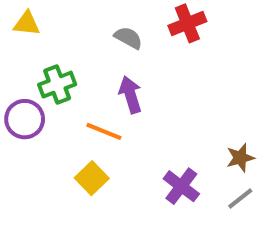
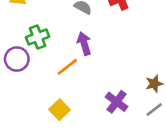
orange line: (104, 131) -> (67, 67), turned -60
yellow square: (92, 178) -> (60, 110), moved

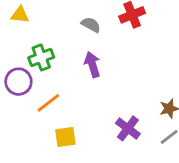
orange line: (67, 67) -> (48, 103), moved
yellow square: (60, 110) -> (65, 137), turned 36

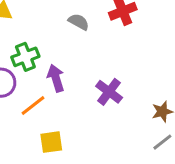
purple arrow: (92, 65) -> (56, 78), moved
purple cross: (128, 128) -> (109, 92), moved

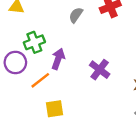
gray semicircle: (79, 22) -> (76, 15), turned -84
purple arrow: (56, 78) -> (58, 59), turned 36

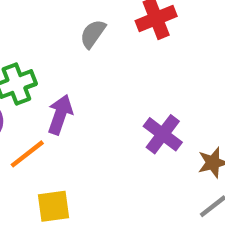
purple cross: (100, 70) -> (163, 134), moved

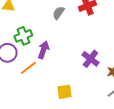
yellow square: (54, 206) -> (64, 92), moved

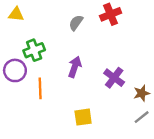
purple arrow: (43, 50) -> (75, 67), moved
orange line: (28, 68) -> (40, 88), turned -54

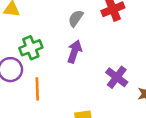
purple arrow: (75, 67) -> (74, 52), moved

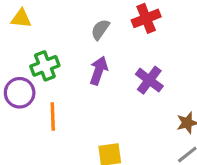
purple cross: (117, 77) -> (149, 80), moved

